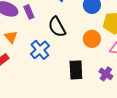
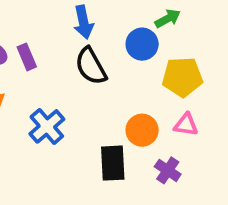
black semicircle: (57, 27) -> (91, 66), moved
orange circle: (92, 39) -> (142, 130), moved

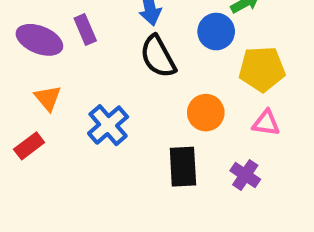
purple rectangle: (27, 57) -> (85, 29), moved
orange circle: (142, 130) -> (206, 113), moved

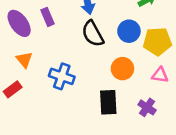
blue circle: (216, 32) -> (129, 31), moved
purple ellipse: (39, 40) -> (19, 23), turned 32
blue cross: (108, 125) -> (62, 76), turned -30

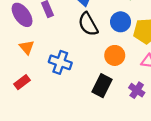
red rectangle: (13, 89) -> (22, 82), moved
black rectangle: (108, 102) -> (102, 86), turned 30

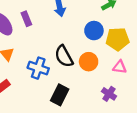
black semicircle: (88, 24) -> (64, 56), moved
black rectangle: (102, 86) -> (60, 95), moved

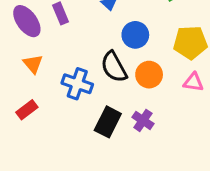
blue circle: (94, 31) -> (135, 35), moved
purple cross: (109, 94) -> (143, 120), moved

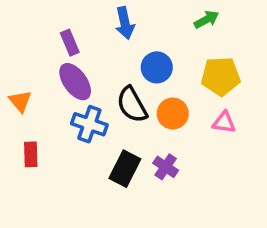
purple ellipse: (27, 21) -> (75, 82), moved
orange triangle: (33, 64) -> (20, 101), moved
red rectangle: (27, 110) -> (31, 154), turned -55

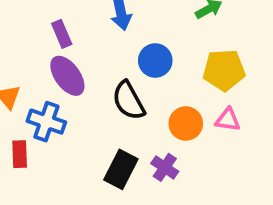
orange circle: (173, 114) -> (186, 124), moved
blue cross: (89, 124) -> (46, 122), moved

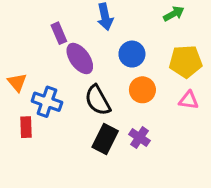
purple ellipse: (67, 76) -> (80, 58), moved
black semicircle: (128, 101) -> (98, 100), moved
orange circle: (186, 124) -> (142, 90), moved

